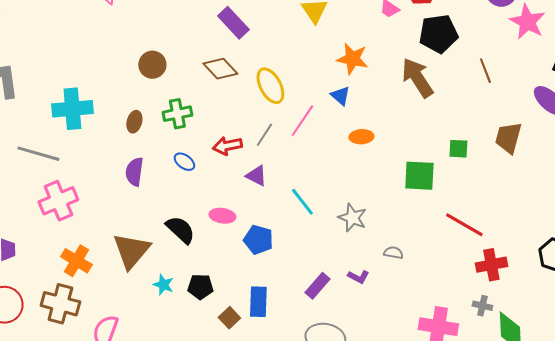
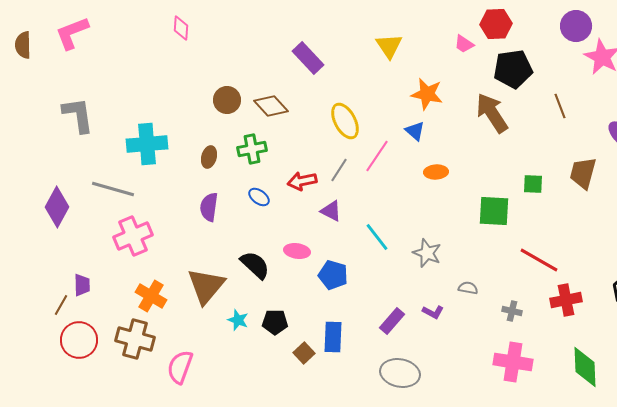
brown diamond: (220, 69) -> (271, 106), moved
gray cross: (482, 306) -> (512, 311), moved

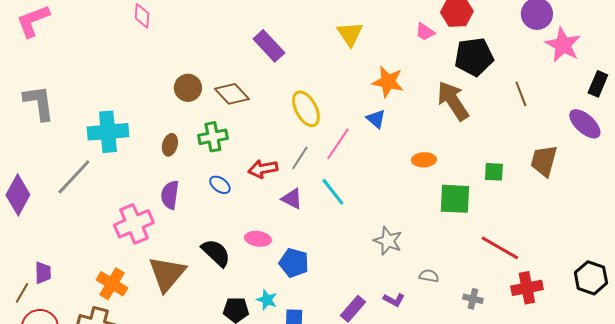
orange ellipse: (436, 172) -> (424, 160), moved
gray line: (113, 189) -> (74, 177), turned -63
pink cross: (133, 236) -> (134, 224), moved
cyan line: (377, 237) -> (333, 192), moved
cyan star: (238, 320) -> (267, 300), moved

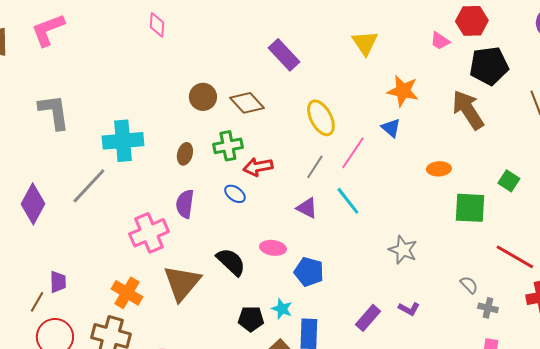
red arrow: (263, 169) -> (258, 167), moved
green square: (494, 172) -> (509, 181), turned 30
gray semicircle: (429, 276) -> (469, 285), moved, turned 36

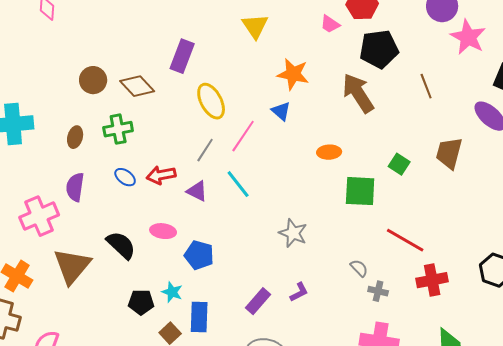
purple rectangle: (284, 55) -> (182, 56), moved, turned 64
red arrow: (258, 167) -> (161, 175), moved
purple L-shape: (409, 309) -> (299, 292), turned -55

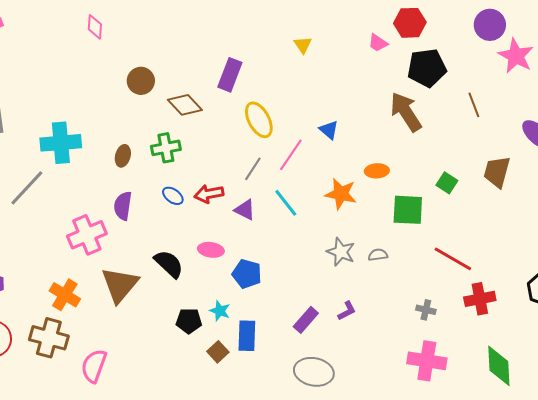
yellow triangle: (255, 26) -> (303, 45), size x0.7
orange star: (293, 74) -> (341, 194), moved
brown circle: (93, 80) -> (141, 81), moved
gray semicircle: (359, 268) -> (378, 255), moved, turned -54

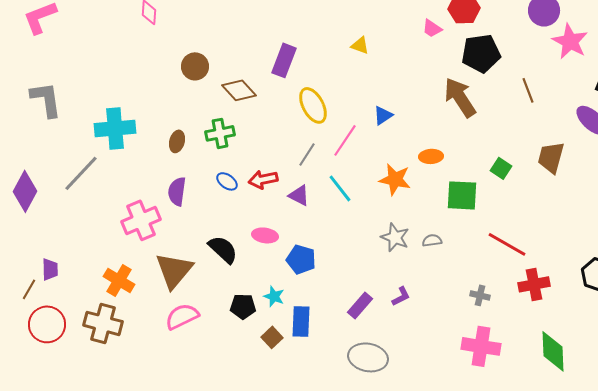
yellow triangle: (303, 45) -> (360, 45), moved, turned -36
blue triangle: (329, 130) -> (383, 115), turned 45
pink semicircle: (94, 366) -> (182, 316), moved, turned 44

